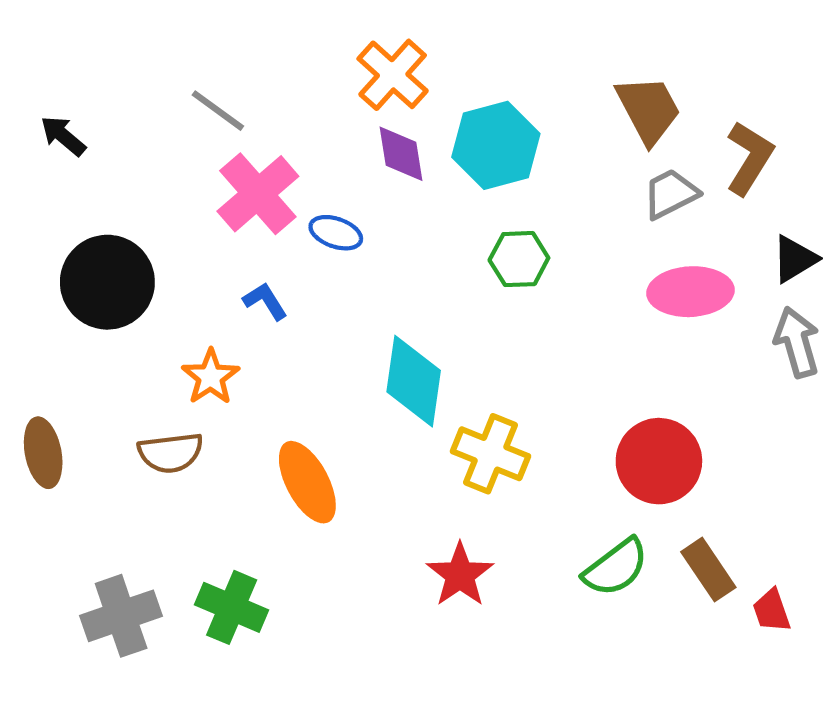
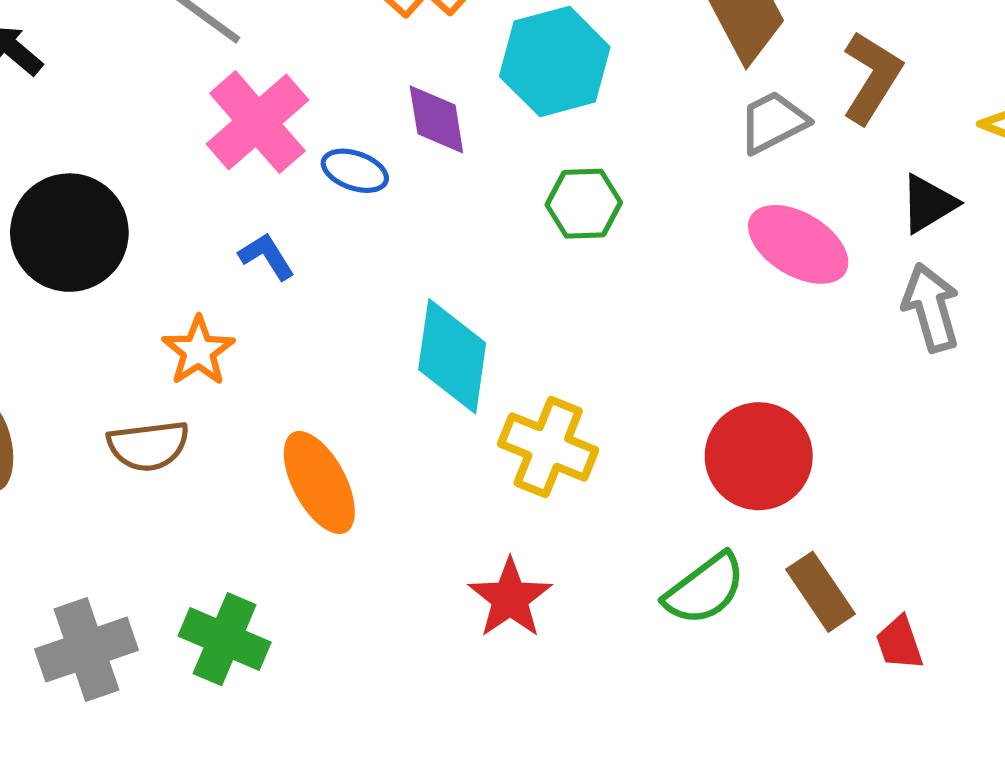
purple diamond: (401, 154) -> (436, 119), moved
pink ellipse: (691, 292) -> (798, 244), turned 34

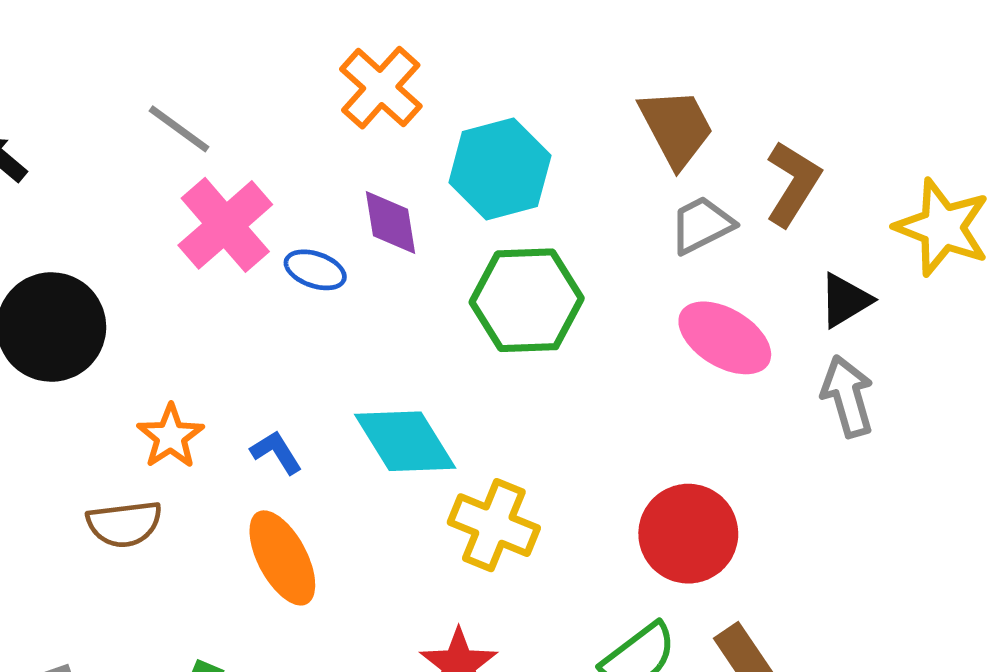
green hexagon: (584, 204) -> (527, 300), size x1.6
blue L-shape: (267, 256) -> (276, 452), moved
cyan diamond: (452, 356) -> (405, 441), turned -40

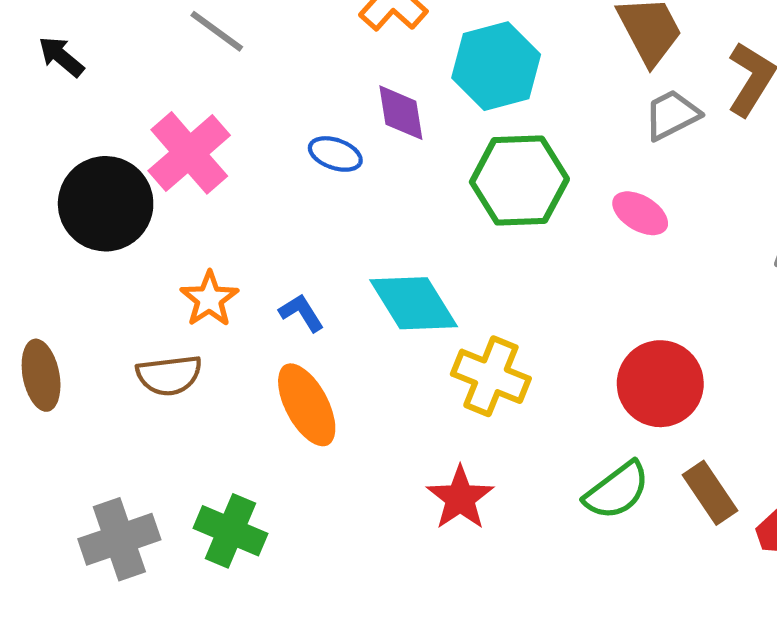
pink cross: (225, 225) -> (189, 153), moved
pink ellipse: (725, 338) -> (640, 213), moved, size x0.7

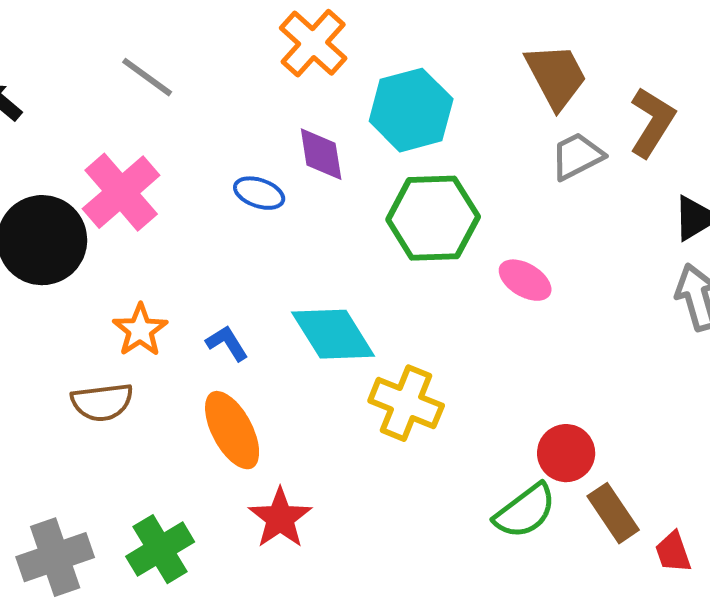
pink ellipse: (640, 213) -> (525, 280), moved
red circle: (660, 384) -> (566, 453), moved, size x0.7
red star: (460, 498) -> (280, 518), moved
green cross: (230, 531) -> (160, 549), turned 36

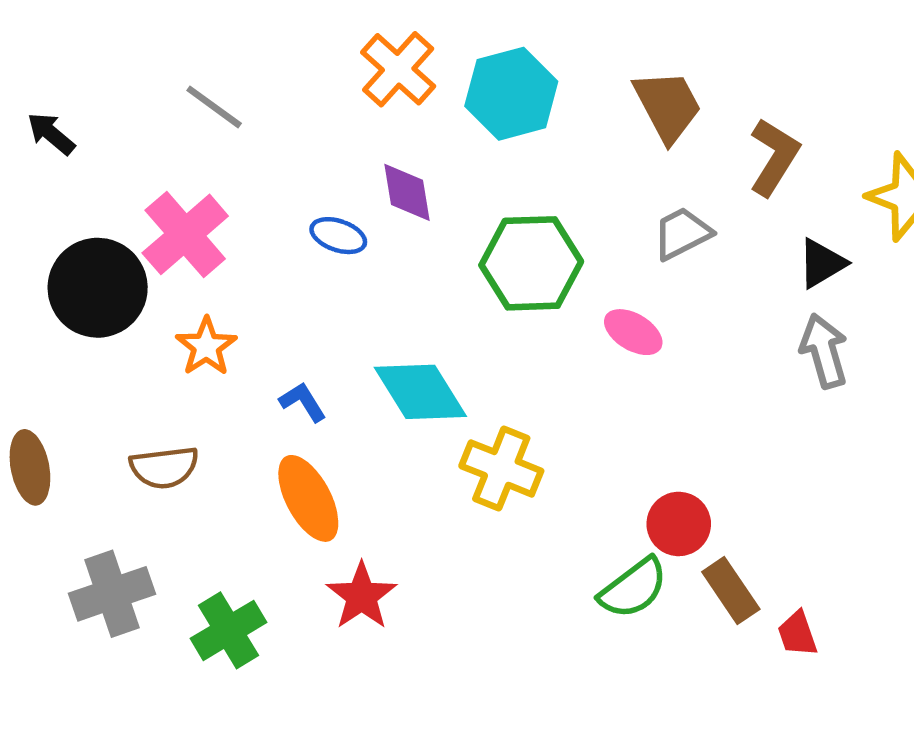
cyan hexagon: (411, 110) -> (511, 94), moved
gray trapezoid: (577, 156) -> (682, 233), moved
orange star: (140, 330) -> (206, 346), moved
gray cross: (55, 557) -> (112, 594), moved

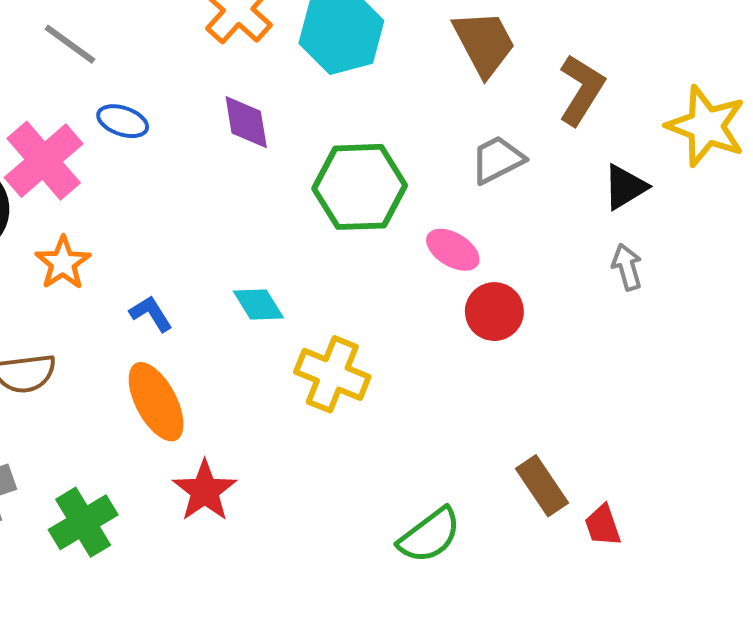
blue ellipse: (338, 236) -> (123, 121), moved
gray arrow: (824, 351) -> (627, 267), size x0.7
cyan diamond: (420, 392) -> (258, 304), size x0.6
red circle: (679, 524) -> (494, 312), moved
green semicircle: (633, 588) -> (430, 535), moved

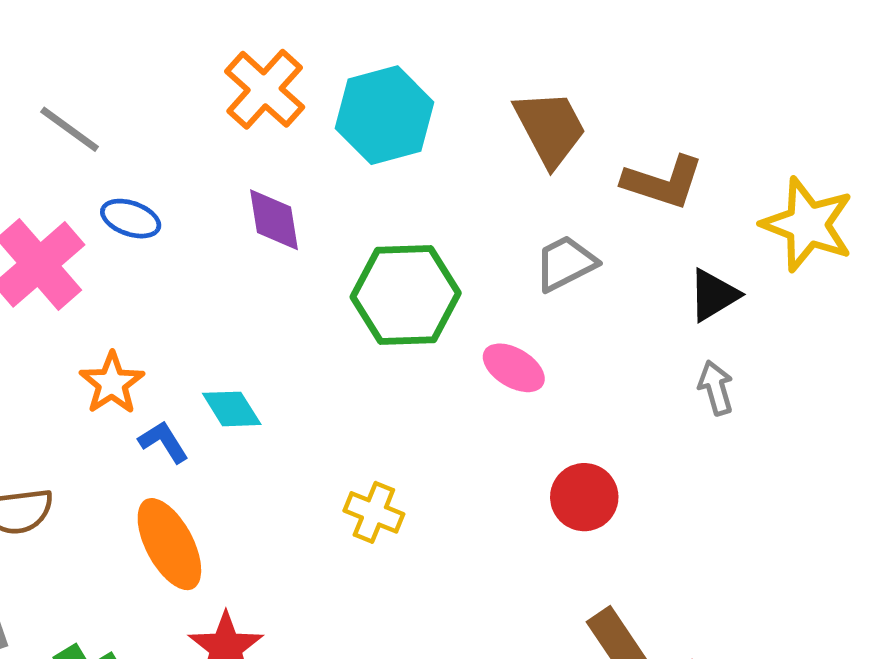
brown L-shape: (581, 90) -> (663, 182), turned 76
orange star: (63, 263) -> (112, 383), moved
cyan diamond: (258, 304) -> (232, 409), moved
red circle: (494, 312) -> (584, 497), moved
yellow cross: (332, 374) -> (374, 512), size x0.7

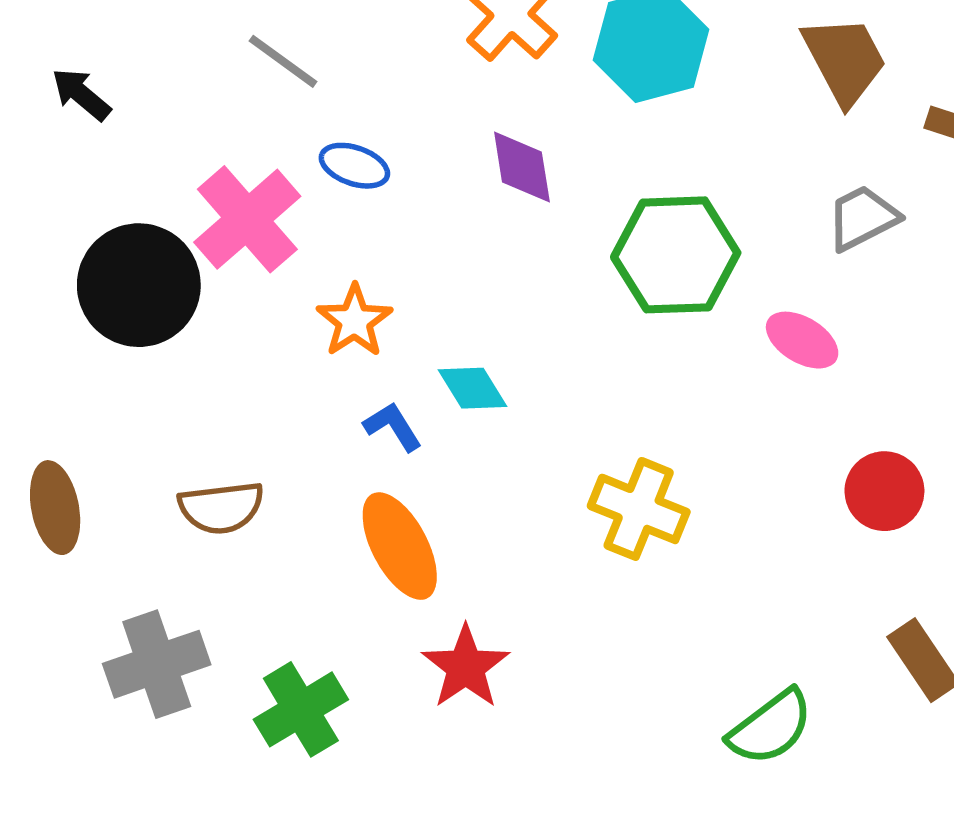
orange star: (112, 383) -> (354, 321), moved
yellow cross: (374, 512) -> (639, 509), size x1.4

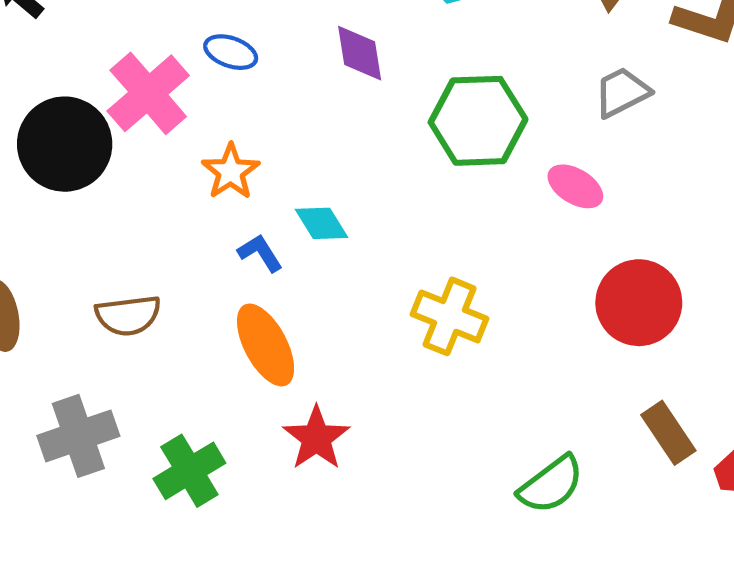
red circle: (884, 491) -> (639, 303), size x1.4

